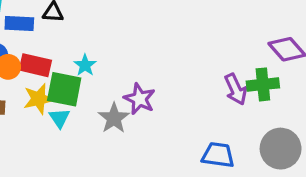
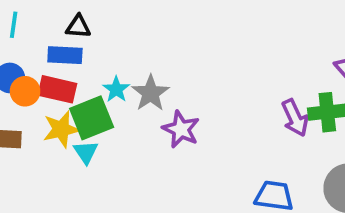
blue rectangle: (19, 24) -> (65, 55), moved
green square: (64, 89) -> (92, 118), turned -33
gray star: (114, 118) -> (151, 93), moved

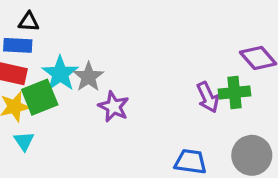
cyan star: (116, 89) -> (60, 74), size x1.6
cyan triangle: (86, 152) -> (24, 141), moved

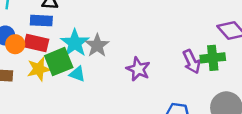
purple star: (114, 107) -> (138, 69), moved
cyan triangle: (24, 141) -> (77, 74), moved, turned -35

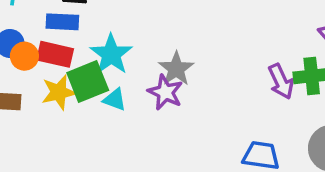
gray star: (97, 45) -> (176, 69), moved
purple star: (138, 69) -> (165, 92), moved

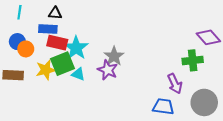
red rectangle: (55, 54) -> (57, 43), moved
purple arrow: (281, 81) -> (175, 84), moved

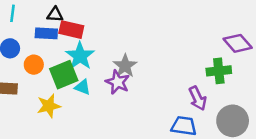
red rectangle: (57, 43) -> (71, 30), moved
orange circle: (26, 49) -> (34, 65), moved
yellow star: (46, 70) -> (49, 106), moved

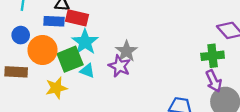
orange circle: (34, 65) -> (43, 50), size x1.6
purple arrow: (198, 98) -> (214, 81), moved

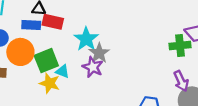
cyan star: (85, 42) -> (86, 39), moved
green cross: (213, 56) -> (180, 45), moved
yellow star: (56, 88) -> (50, 83), moved, turned 30

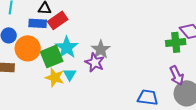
red rectangle: (53, 22) -> (58, 20), turned -48
cyan star: (86, 39) -> (67, 47), moved
cyan triangle: (62, 71) -> (70, 74), moved, turned 40

